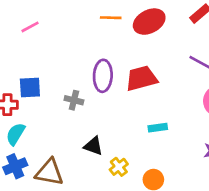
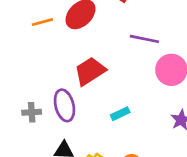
purple ellipse: (103, 76) -> (64, 105), moved

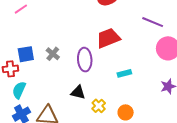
gray cross: (32, 112) -> (53, 54), moved, turned 32

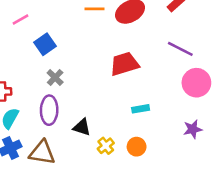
blue square: (26, 54) -> (45, 44), moved, turned -30
purple ellipse: (85, 60) -> (49, 110), moved
orange circle: (126, 112) -> (137, 147), moved

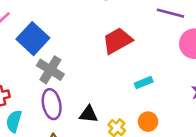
blue square: (45, 44) -> (33, 39), size x1.4
gray cross: (55, 77) -> (50, 70), size x1.5

